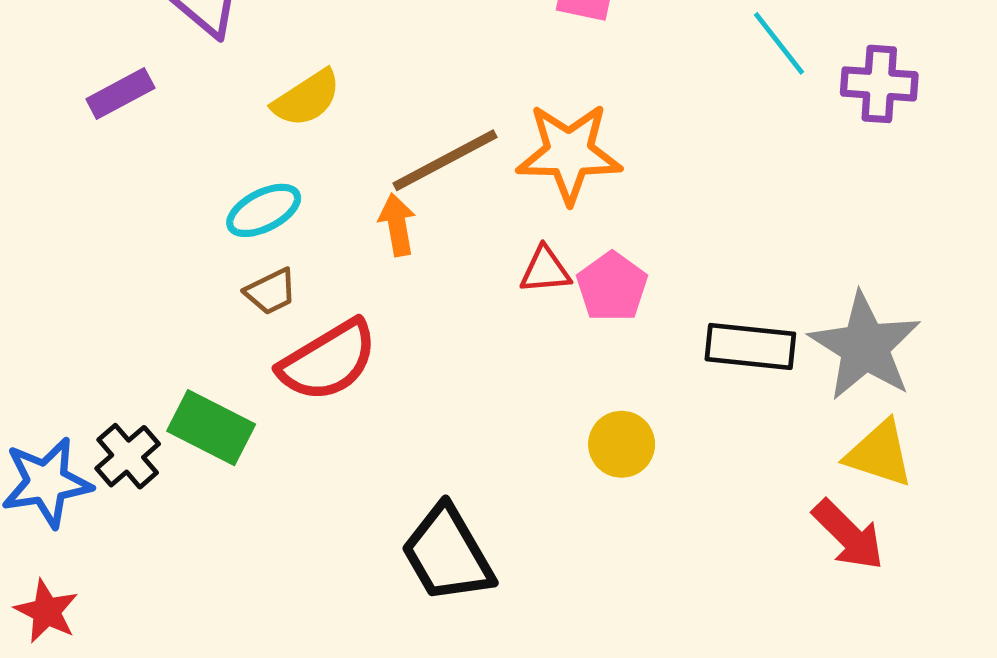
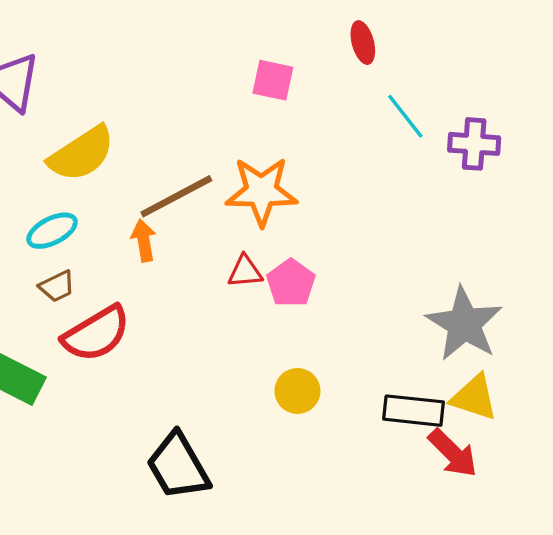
yellow semicircle: (307, 98) -> (81, 154), size x1.4
black rectangle: (750, 346) -> (414, 411), moved

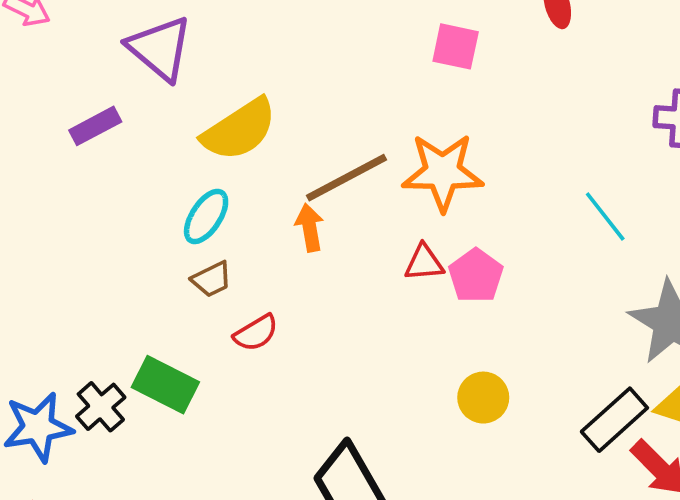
cyan line: (405, 116) -> (605, 216), moved
cyan ellipse: (52, 231) -> (206, 216), turned -30
red semicircle: (96, 334) -> (256, 333), size x0.6
black rectangle: (414, 411) -> (614, 420), turned -48

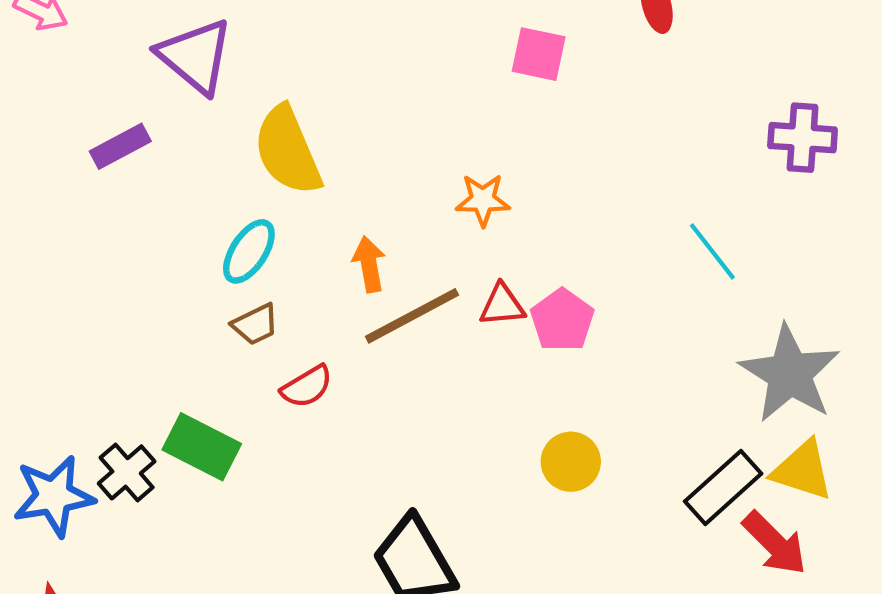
yellow semicircle: (239, 130) -> (288, 151), turned 100
orange star: (443, 172) -> (483, 200), moved, size x0.6
brown line: (347, 178) -> (412, 316), moved

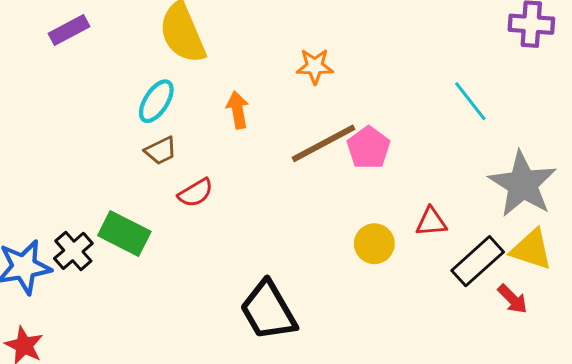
red triangle: (502, 305) -> (431, 222), moved
brown line: (412, 316) -> (323, 143), moved
red arrow: (775, 543) -> (512, 299), size x0.7

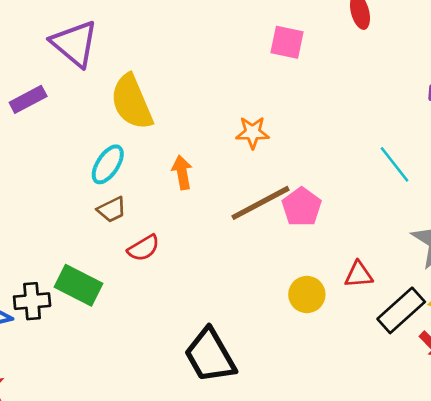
black cross: (73, 251) -> (32, 301), turned 36

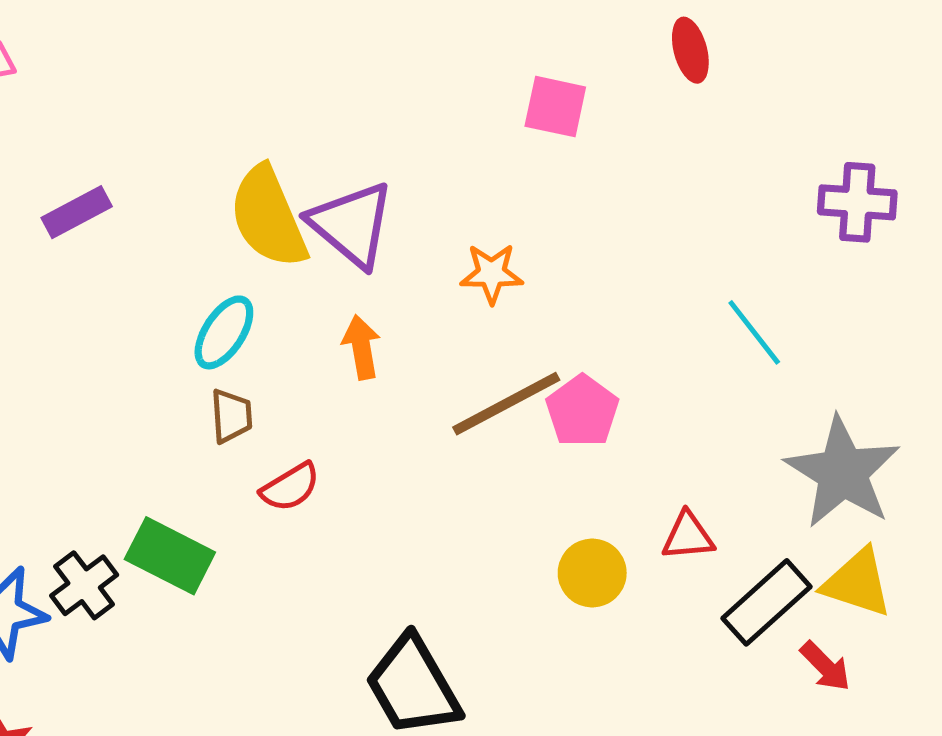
purple triangle: (75, 44) -> (352, 224), moved
brown trapezoid: (112, 210) -> (231, 416), turned -68
black cross: (32, 301) -> (84, 585), turned -32

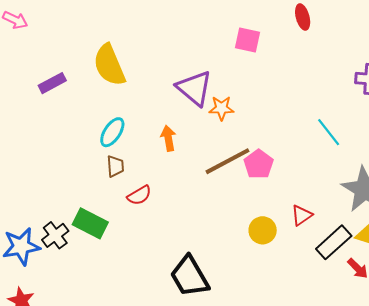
yellow semicircle: (268, 217) -> (109, 65), moved
purple triangle: (352, 224) -> (194, 88), moved
red triangle: (688, 536) -> (302, 215), turned -30

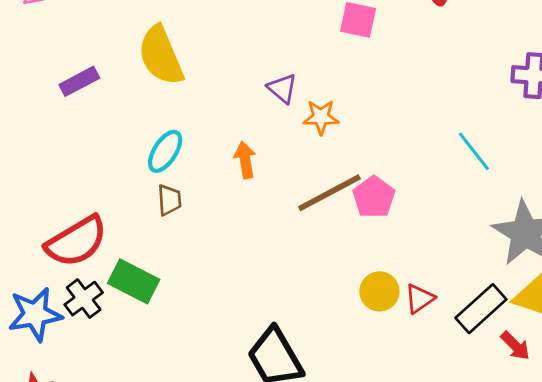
purple triangle: (194, 88) -> (282, 88), size x0.6
red semicircle: (139, 195) -> (76, 241), moved, size x1.8
red triangle: (302, 215) -> (419, 299), moved

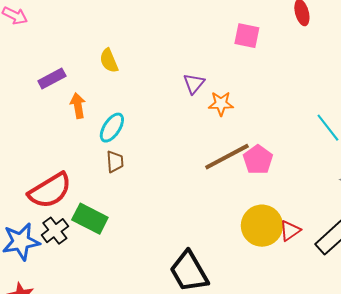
yellow semicircle: (161, 56) -> (109, 61), size x0.6
purple triangle: (282, 88) -> (194, 84), turned 30
orange arrow: (245, 160) -> (78, 106), moved
yellow circle: (379, 291) -> (262, 226), size x1.5

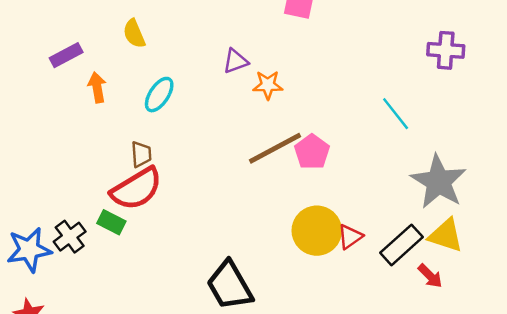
purple triangle: (194, 84) -> (236, 61), turned 30
cyan ellipse: (112, 128) -> (159, 95), moved
red semicircle: (50, 191) -> (136, 189), moved
green rectangle: (90, 219) -> (111, 222), size x0.7

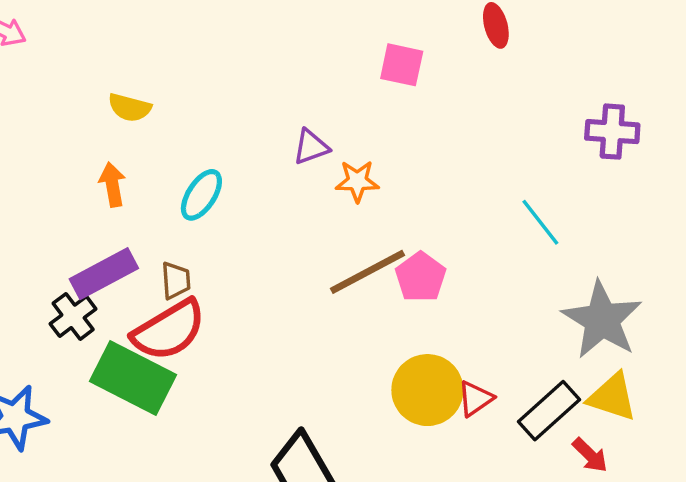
yellow semicircle: (134, 34) -> (130, 108), moved, turned -52
purple rectangle: (66, 55) -> (104, 274), moved, size x1.4
green rectangle: (111, 222) -> (133, 378), size x2.0
black cross: (70, 237) -> (73, 316), moved

